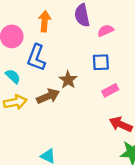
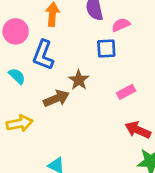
blue square: (101, 62) -> (106, 48), moved
yellow arrow: (15, 102) -> (20, 123), moved

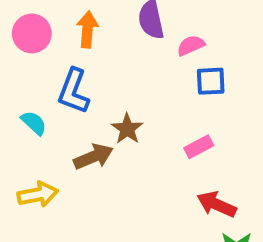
pink circle: (16, 31) -> (32, 33), moved
blue square: (106, 48) -> (211, 81), moved

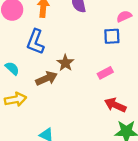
pink semicircle: (191, 45) -> (124, 16), moved
cyan semicircle: (34, 123) -> (12, 68), moved

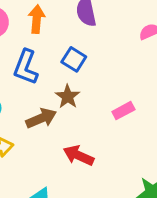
blue square: (112, 36) -> (74, 59), moved, turned 35
red arrow: (115, 105) -> (78, 155), moved

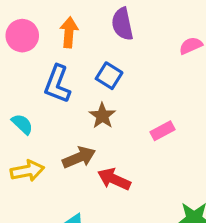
brown arrow: (41, 118) -> (79, 157), moved

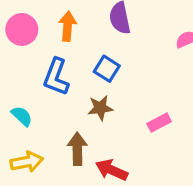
brown star: (102, 116) -> (100, 108), turned 30
brown arrow: (79, 157) -> (77, 149), turned -68

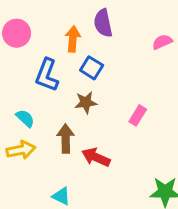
orange arrow: (68, 26) -> (73, 39), moved
cyan semicircle: (22, 116) -> (25, 118), moved
pink rectangle: (159, 123) -> (138, 115), turned -30

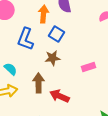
pink rectangle: (138, 115) -> (89, 67), turned 40

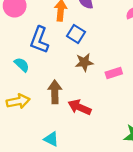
brown star: (53, 58) -> (84, 62), moved
cyan semicircle: (11, 69) -> (22, 65), moved

